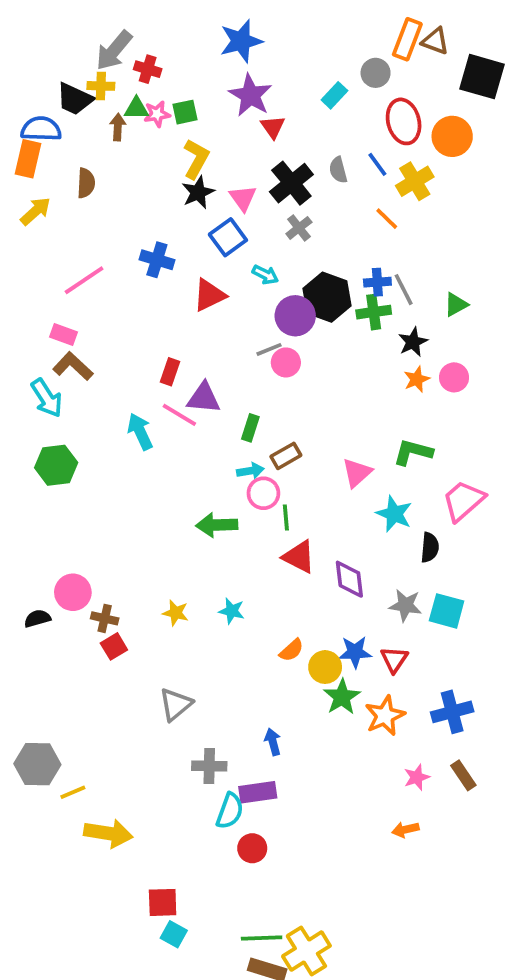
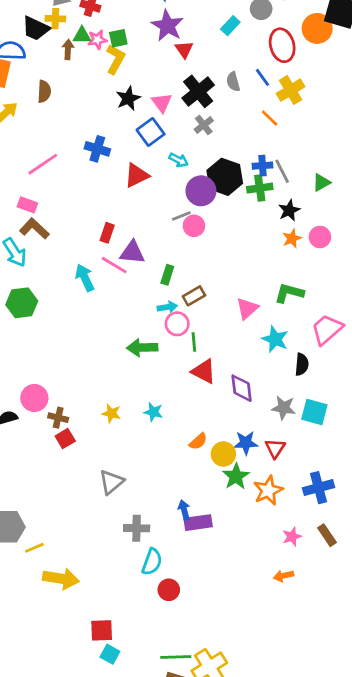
orange circle: (452, 136) -> (317, 28), moved
yellow L-shape: (196, 159) -> (116, 59), moved
purple rectangle: (258, 792) -> (198, 523), moved

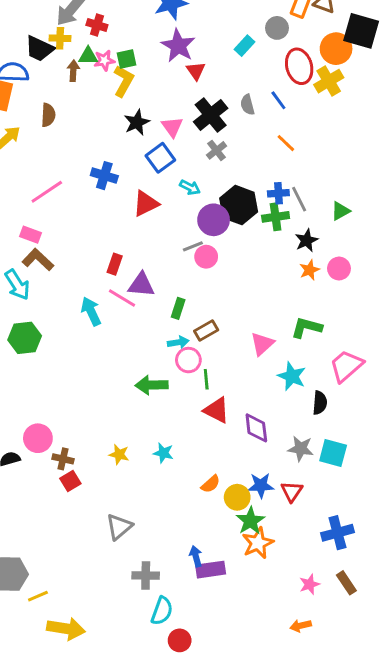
yellow cross: (291, 90) -> (329, 81), moved
orange star: (268, 490) -> (258, 543), moved

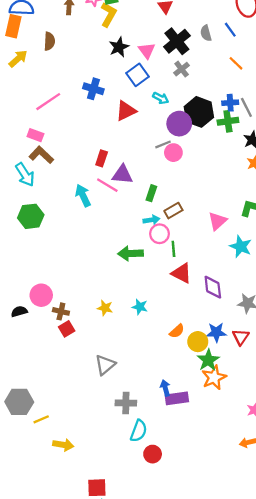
yellow arrow: (66, 629) -> (63, 445), size x0.7

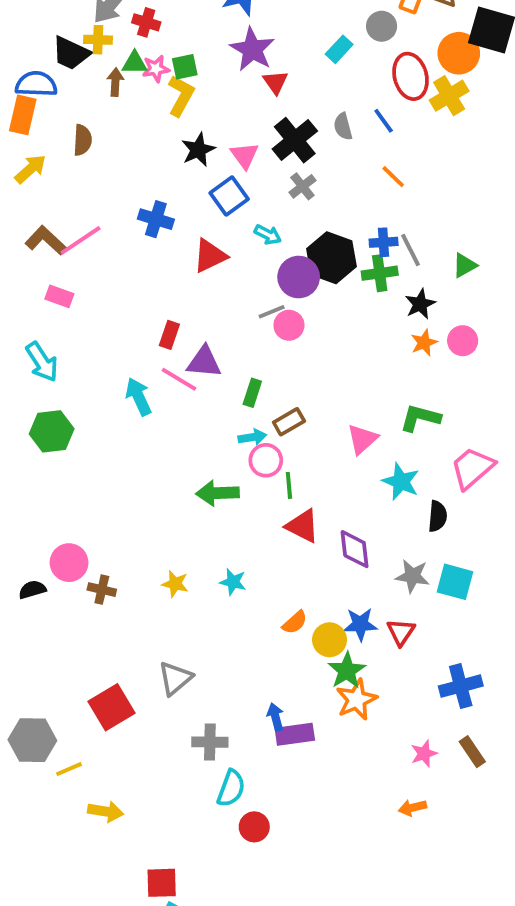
brown L-shape: (41, 155) -> (46, 240), moved
red square: (67, 329) -> (111, 707), moved, size x1.6

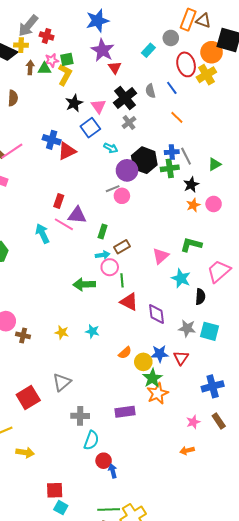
green triangle: (135, 63) -> (44, 69), moved
red triangle: (210, 256) -> (67, 151), moved
blue arrow: (275, 717) -> (113, 471), moved

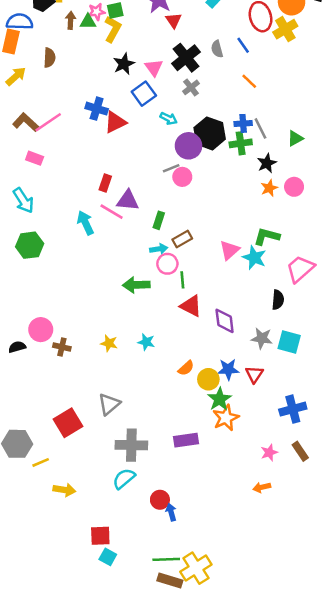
cyan star: (181, 278) -> (254, 258), moved
gray cross: (80, 416) -> (131, 445), size x1.4
cyan semicircle: (91, 440) -> (124, 479), moved, turned -150

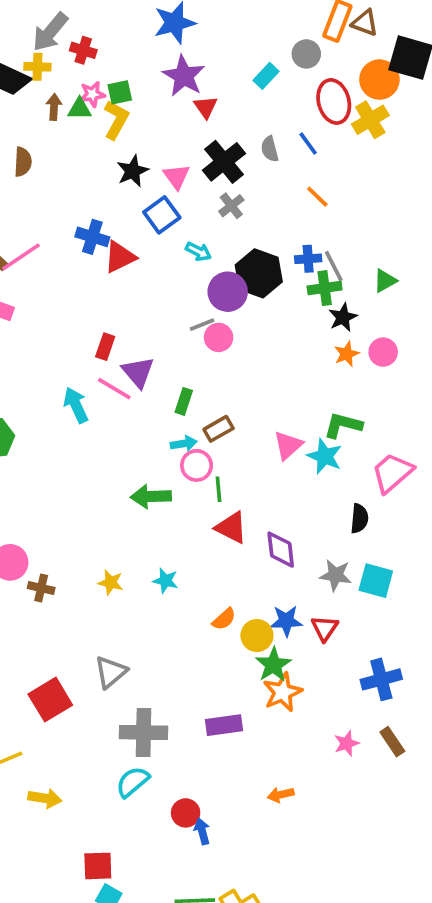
green cross: (241, 143) -> (325, 288), moved
purple triangle: (128, 200) -> (138, 372), turned 45
orange arrow: (262, 487) -> (281, 795), moved

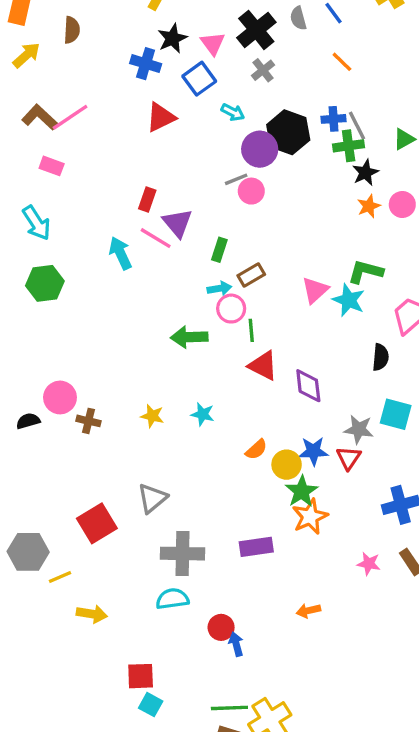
blue cross: (92, 237) -> (146, 64), moved
gray star: (336, 575) -> (359, 429), moved
pink star: (347, 743) -> (369, 564), turned 30
cyan semicircle: (133, 782) -> (172, 599), turned 32

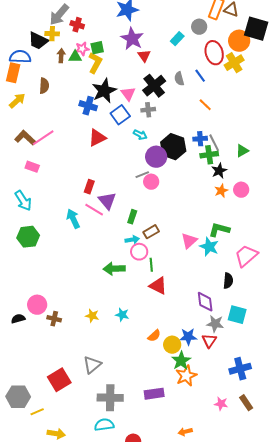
black star: (172, 38) -> (104, 91), size x1.4
gray cross: (263, 70) -> (148, 110), moved, turned 32
purple diamond: (308, 386) -> (205, 302), moved

